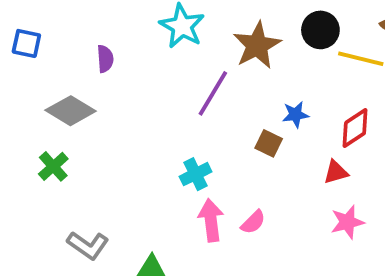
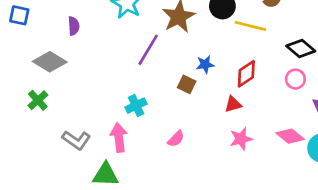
pink arrow: (211, 220) -> (119, 137), moved
gray L-shape: (88, 245) -> (76, 140), moved

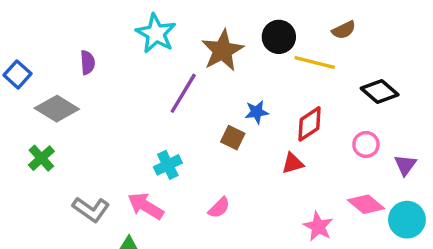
blue square: (19, 15) -> (17, 74), moved, turned 30
pink circle: (295, 79) -> (366, 144), moved
pink arrow: (119, 137) -> (146, 206), turned -52
pink star: (241, 139) -> (318, 226), moved, turned -30

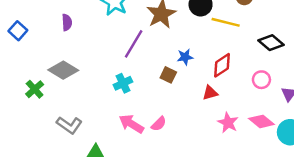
gray diamond: (57, 109) -> (63, 70), moved
cyan cross: (168, 165) -> (123, 83), moved
pink arrow: (146, 206) -> (131, 124), moved
pink star: (318, 226) -> (228, 123), moved

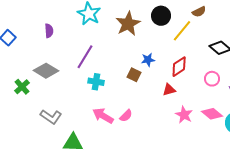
yellow line: (226, 22) -> (182, 31), turned -65
purple line: (134, 44) -> (85, 57), moved
cyan cross: (123, 83) -> (96, 82), turned 35

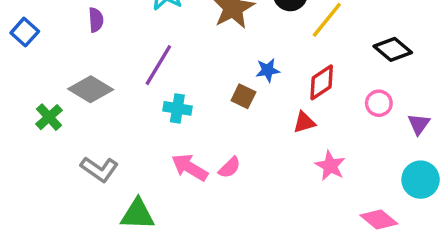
pink diamond: (212, 114) -> (379, 220), moved

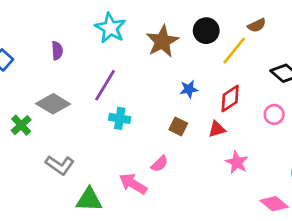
brown square: (243, 96) -> (178, 126), moved
pink arrow: (190, 167) -> (133, 184), moved

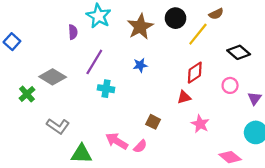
purple semicircle: (57, 51) -> (73, 32), moved
blue star: (189, 89) -> (140, 65), moved
brown square: (178, 126) -> (153, 122), moved
pink semicircle: (160, 164) -> (140, 146), moved

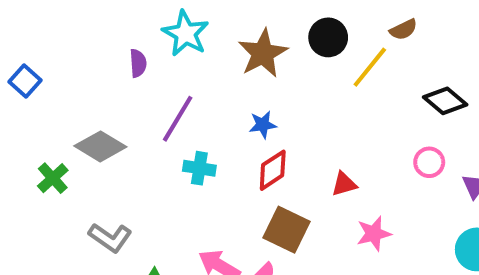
red diamond: (195, 73) -> (273, 170), moved
brown square: (153, 122) -> (287, 230), size x1.6
pink star: (200, 124) -> (374, 234), turned 30

